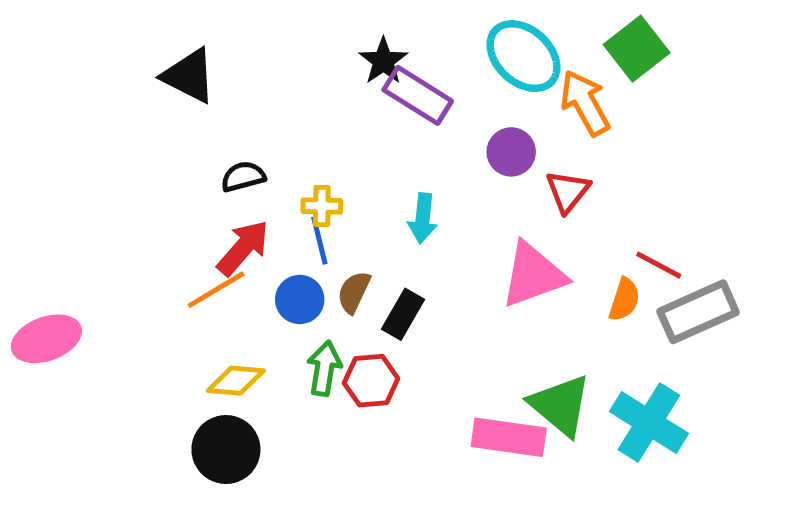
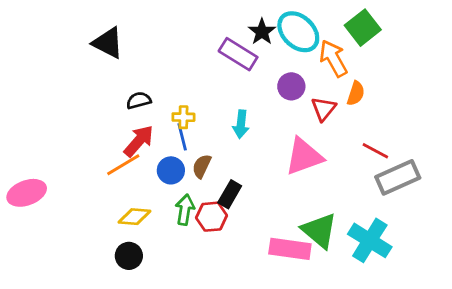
black star: (383, 61) -> (262, 32), moved
orange semicircle: (624, 299) -> (356, 93), moved
black rectangle: (403, 314) -> (230, 194), moved
black circle: (226, 449) -> (129, 256), size x0.7

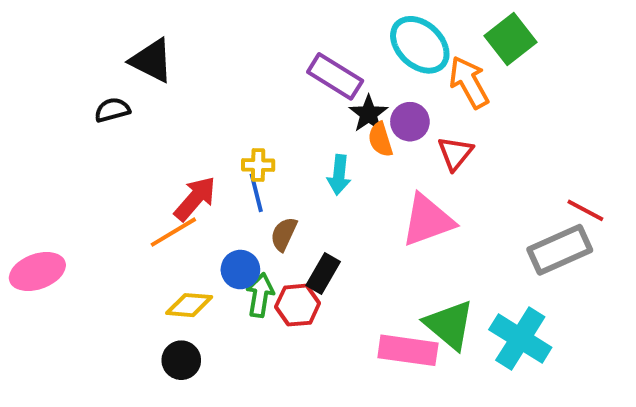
black star: (262, 32) -> (369, 114), moved
orange semicircle: (356, 93) -> (380, 139), moved, turned 145
black semicircle: (139, 100) -> (112, 110), moved
red line: (375, 151) -> (585, 210), moved
blue circle: (171, 170) -> (240, 270), moved

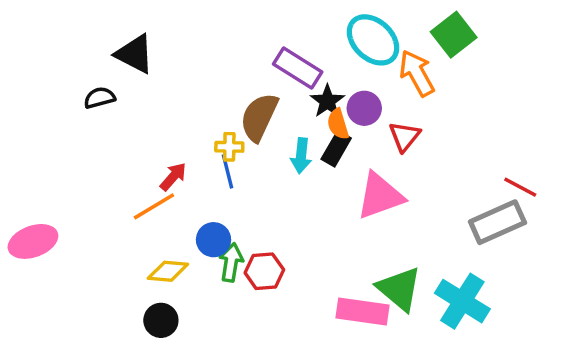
red arrow: (195, 199) -> (173, 177), size x0.7
brown semicircle: (284, 234) -> (259, 117), moved, size x1.6
black rectangle: (323, 273) -> (336, 149), moved

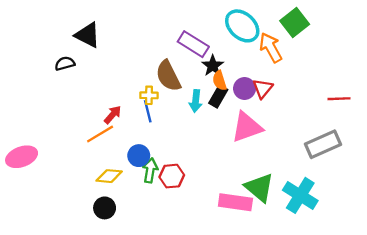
purple circle: (364, 108) -> (245, 88), moved
brown semicircle: (259, 117) -> (168, 76), turned -52
red line: (520, 187) -> (339, 99), moved, turned -30

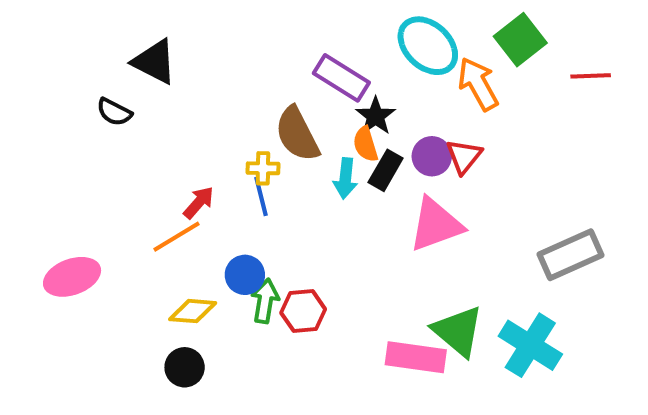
black semicircle: (65, 63) -> (114, 112), turned -138
orange semicircle: (219, 81) -> (365, 144), moved
red line: (339, 99) -> (591, 76), moved
pink ellipse: (22, 157) -> (72, 277), moved

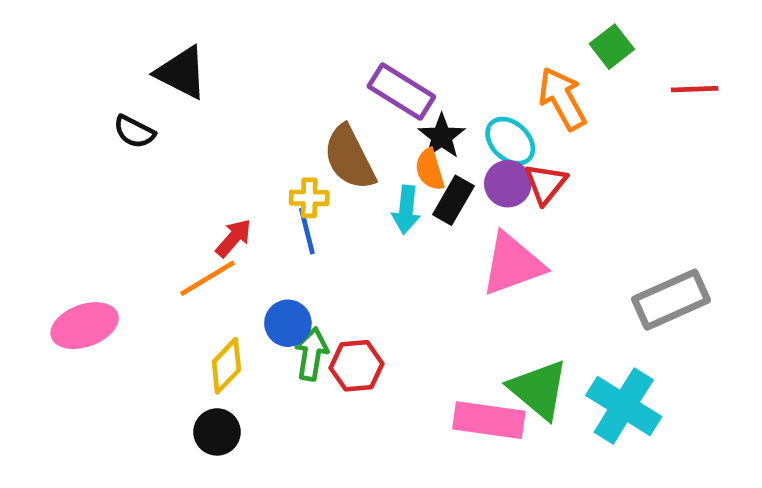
green square: (520, 40) -> (612, 47), size x0.7
cyan ellipse: (428, 46) -> (510, 141), moved, size x0.7
yellow diamond: (193, 311) -> (226, 366), turned -51

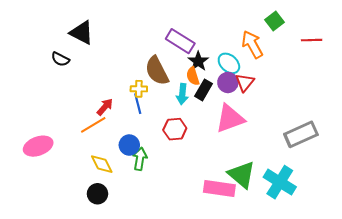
yellow diamond: (226, 366) -> (102, 164), turned -70
red hexagon: (357, 366) -> (175, 129), moved

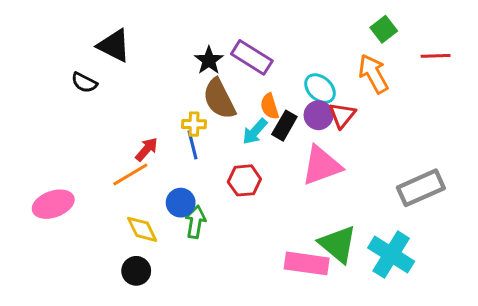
orange arrow: (252, 44) -> (373, 74), moved
black star: (198, 61) -> (209, 60), moved
cyan arrow: (182, 94) -> (255, 132), turned 36

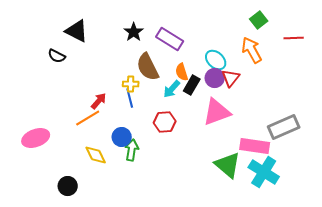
black star: (209, 60) -> (134, 32), moved
pink rectangle: (307, 263) -> (255, 146), moved
black circle: (136, 271) -> (68, 186), moved

